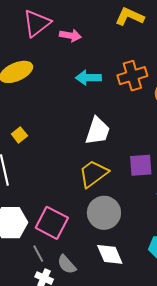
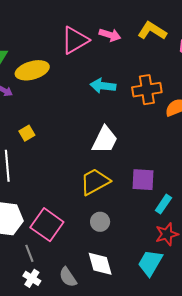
pink triangle: (37, 23) -> (75, 40), moved
pink arrow: (70, 35) -> (110, 35), moved
gray circle: (104, 213) -> (100, 222), size x0.6
gray semicircle: (67, 264) -> (68, 277), moved

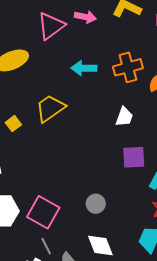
white trapezoid: (105, 140) -> (124, 117), moved, size x0.7
yellow trapezoid: (95, 182) -> (50, 108), moved
gray line: (29, 253) -> (46, 246), moved

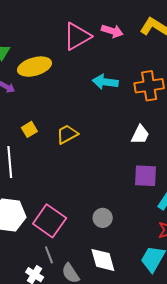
yellow trapezoid: (50, 108) -> (67, 134), moved, size x0.7

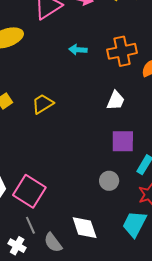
cyan arrow: (105, 82) -> (78, 50), size x0.7
gray circle: (103, 218) -> (109, 181), moved

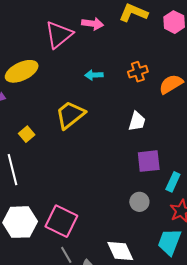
orange cross: (122, 51) -> (138, 72), size x0.7
yellow trapezoid: (43, 104) -> (70, 115), moved, size x1.4

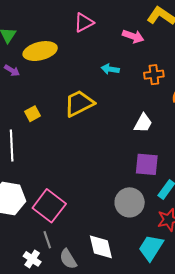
pink arrow: (93, 24) -> (133, 36), moved
pink triangle: (59, 35) -> (84, 23), size x0.7
gray circle: (139, 202) -> (130, 202), size x1.5

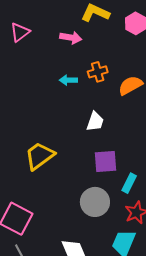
cyan arrow: (110, 69) -> (68, 80), moved
yellow trapezoid: (79, 103) -> (40, 156), moved

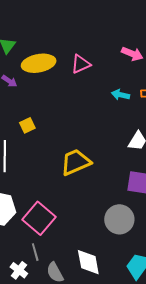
pink triangle: (20, 32) -> (81, 64), moved

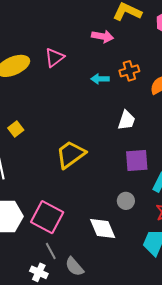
gray circle: (119, 219) -> (126, 201), size x0.6
white diamond: (88, 262) -> (103, 228), moved

